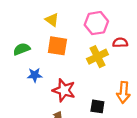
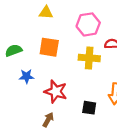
yellow triangle: (52, 20) -> (46, 13), moved, turned -32
yellow cross: (97, 57) -> (89, 58), turned 30

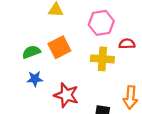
orange square: (49, 47) -> (59, 47), turned -36
green semicircle: (14, 50) -> (31, 52), moved

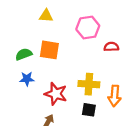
orange square: (59, 47) -> (49, 50), turned 36
yellow cross: (102, 59) -> (89, 84), moved

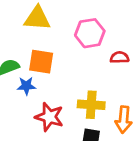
yellow triangle: (46, 16) -> (37, 18), size x1.5
blue star: (27, 79) -> (26, 86), moved

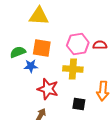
pink hexagon: (90, 33) -> (78, 44), moved
yellow cross: (91, 105) -> (73, 69), moved

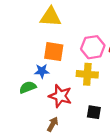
green semicircle: (18, 52) -> (28, 87), moved

